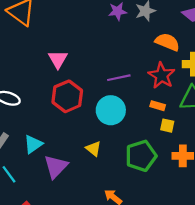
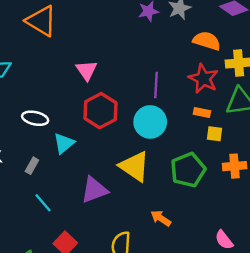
purple line: (119, 78) -> (156, 85), turned -70
cyan triangle: (33, 144) -> (64, 143), moved
yellow triangle: (93, 149) -> (134, 166), size x1.8
purple triangle: (56, 167) -> (94, 190), turned 30

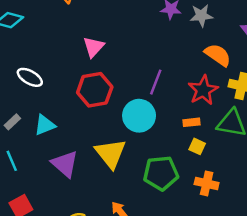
orange rectangle: (202, 113) -> (192, 122), turned -35
cyan triangle: (64, 143) -> (45, 125), moved
purple triangle: (94, 190) -> (65, 164), turned 44

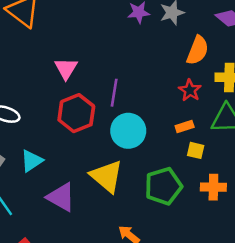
orange semicircle: (218, 55) -> (198, 50), turned 88
purple line: (156, 82) -> (114, 93), moved
red star: (203, 90) -> (190, 90), size x0.7

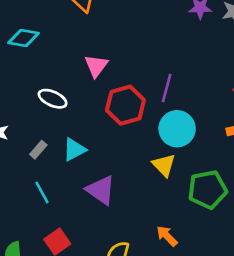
pink triangle: (66, 69) -> (96, 66), moved
yellow triangle: (107, 176) -> (164, 165), moved, size x0.7

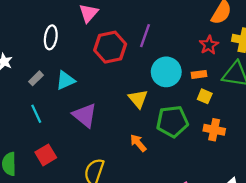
white ellipse: (53, 99) -> (51, 37), turned 70
cyan circle: (177, 129) -> (166, 72), moved
orange arrow: (167, 236) -> (138, 143), moved

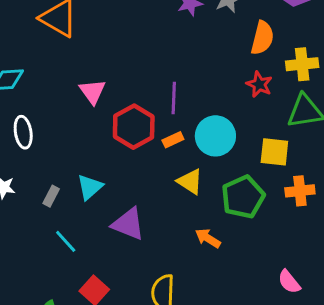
white ellipse: (51, 37) -> (23, 132), moved
orange rectangle: (199, 74) -> (173, 140), moved
yellow square: (205, 96) -> (274, 152), size x1.5

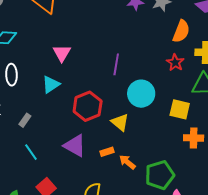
red hexagon: (134, 127) -> (88, 106), moved
orange rectangle: (173, 140) -> (107, 152), moved
cyan triangle: (90, 187) -> (51, 84), moved
green pentagon: (243, 197) -> (160, 175), moved

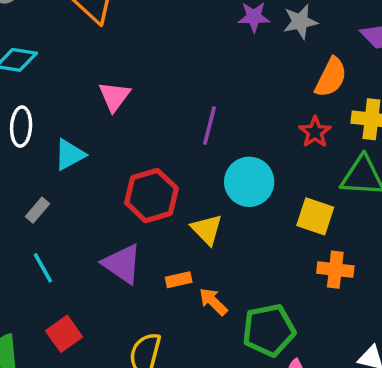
cyan triangle: (51, 84) -> (70, 155), moved

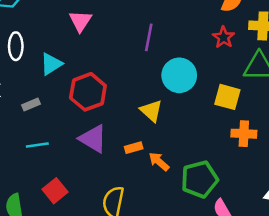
red hexagon: (151, 196) -> (88, 92), moved
gray rectangle: (37, 210) -> (31, 105), turned 30
cyan line: (43, 268) -> (37, 145), turned -65

